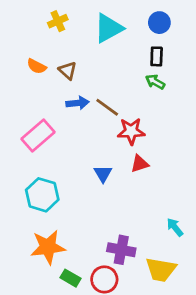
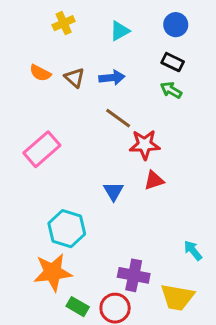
cyan triangle: (109, 28) -> (120, 31), size x0.6
black rectangle: (157, 56) -> (173, 62), turned -66
blue arrow: (78, 103) -> (112, 78), moved
cyan hexagon: (42, 195) -> (67, 229), moved

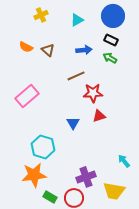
blue circle: (176, 25) -> (113, 16), size x1.5
blue arrow: (112, 78) -> (84, 50), moved
brown line: (118, 118) -> (76, 76), turned -60
purple cross: (134, 275) -> (86, 177), turned -30

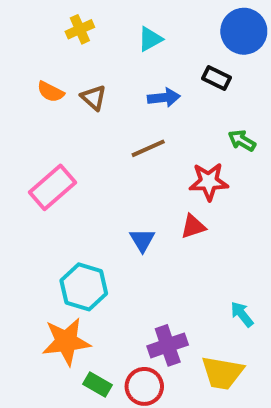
blue circle: (113, 16) -> (244, 31), moved
green arrow: (110, 58) -> (242, 141), moved
red star: (93, 93) -> (209, 182), moved

